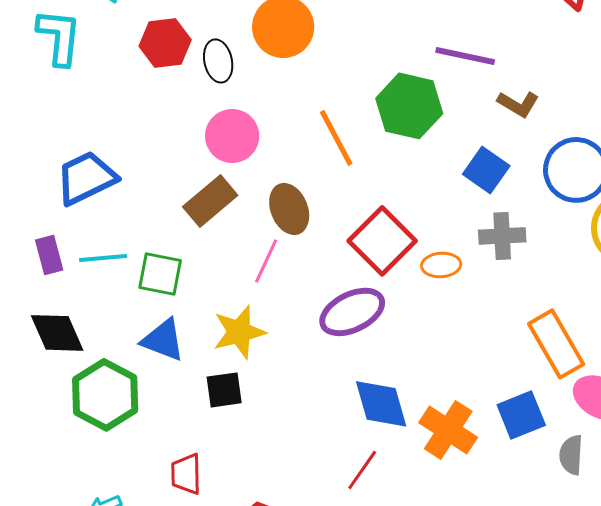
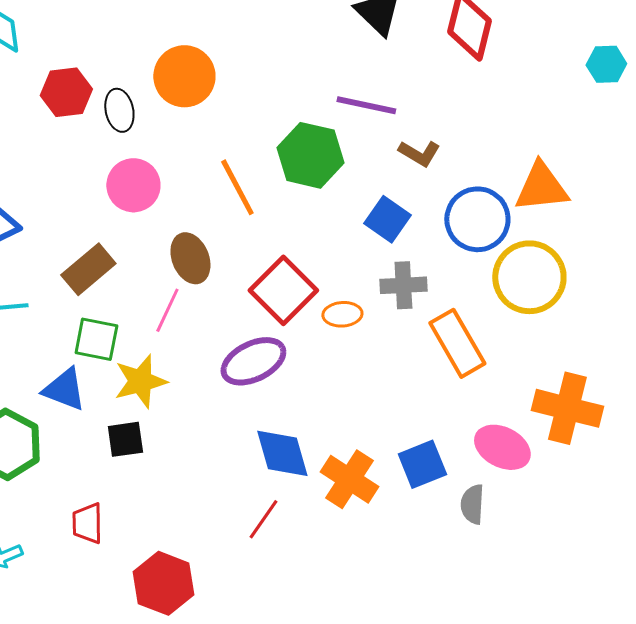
brown rectangle: (210, 201) -> (88, 269), moved
green square: (160, 274) -> (96, 339), moved
orange rectangle: (556, 344) -> (457, 343), moved

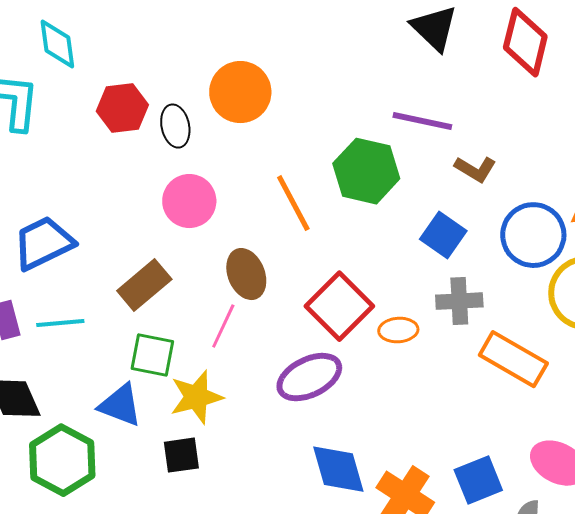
orange rectangle: (457, 343) -> (513, 359), turned -30

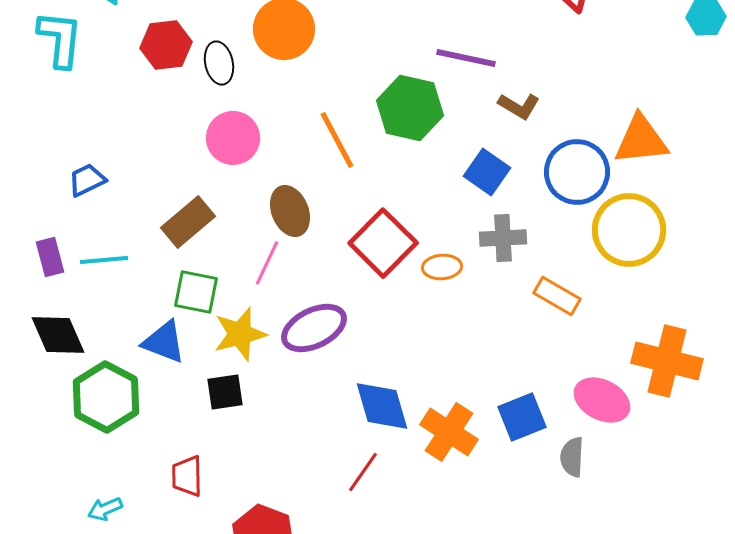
blue trapezoid: (43, 243) -> (87, 180), size x0.6
orange rectangle: (513, 359) -> (557, 296), size x0.7
purple ellipse: (309, 377) -> (314, 328), moved

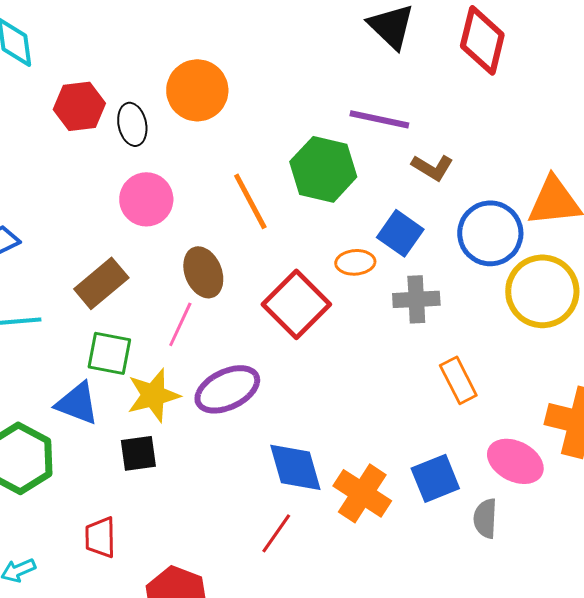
orange ellipse: (442, 267) -> (355, 262), moved
orange rectangle: (557, 296) -> (458, 380), moved, turned 33

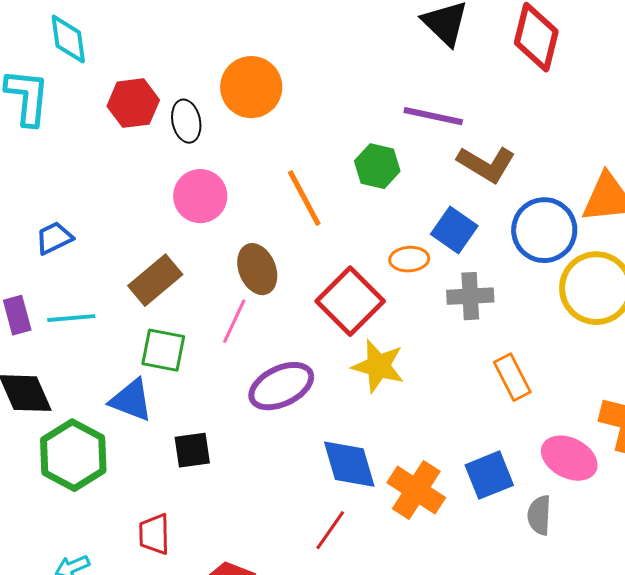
brown L-shape: (432, 167) -> (486, 164), size x1.4
green hexagon: (323, 169) -> (377, 166), size x0.7
yellow star: (153, 395) -> (378, 366), moved, turned 30

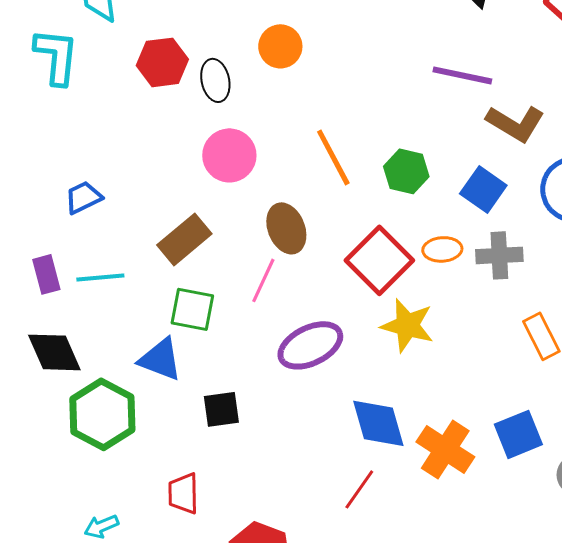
orange circle: (251, 87) -> (280, 46), size x0.7
green hexagon: (377, 166) -> (406, 171), moved
orange ellipse: (409, 259) -> (442, 249), moved

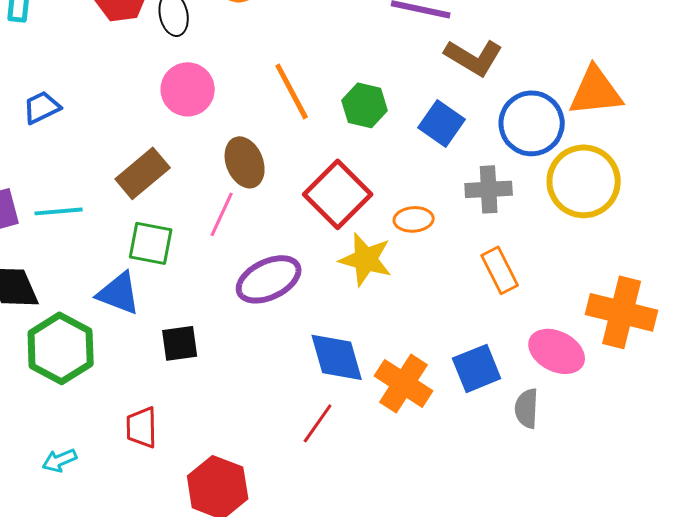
blue trapezoid: (83, 197) -> (42, 107), moved
orange ellipse: (442, 249) -> (414, 219), moved
gray cross: (499, 255) -> (489, 189), moved

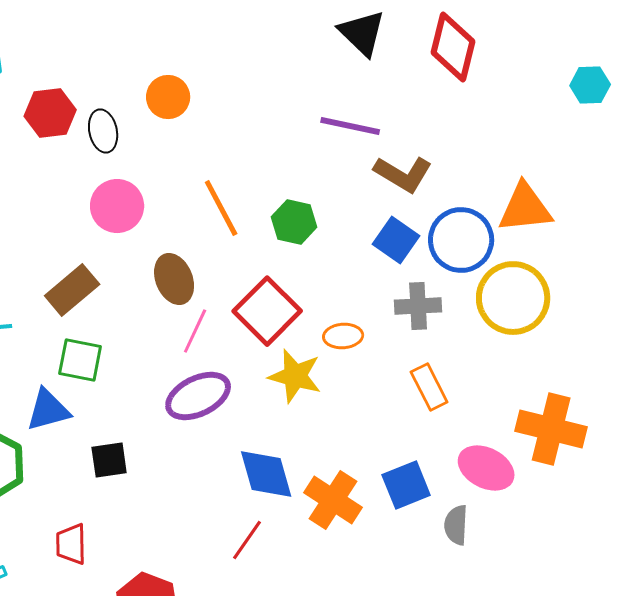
blue square: (442, 123) -> (396, 240), moved
pink line: (222, 214) -> (195, 331), moved
blue triangle: (119, 293) -> (48, 410), turned -36

